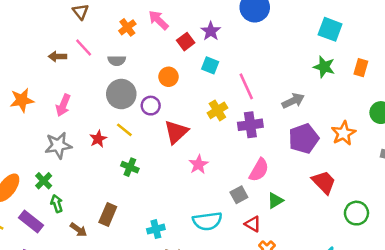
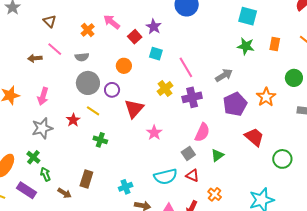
red triangle: (253, 224) -> (192, 175), moved

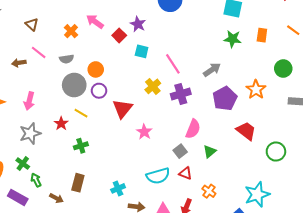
orange circle: (124, 66) -> (96, 69), moved
green cross: (100, 140) -> (81, 146), moved, turned -32

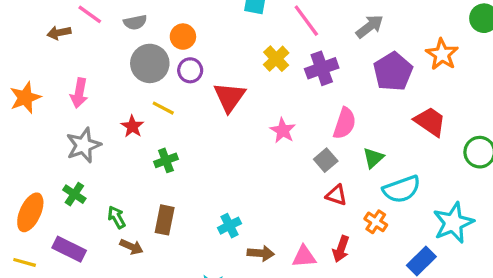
pink star: (144, 132) -> (283, 130), moved
cyan semicircle: (158, 176) -> (402, 189), moved
green arrow: (36, 180) -> (117, 217), moved

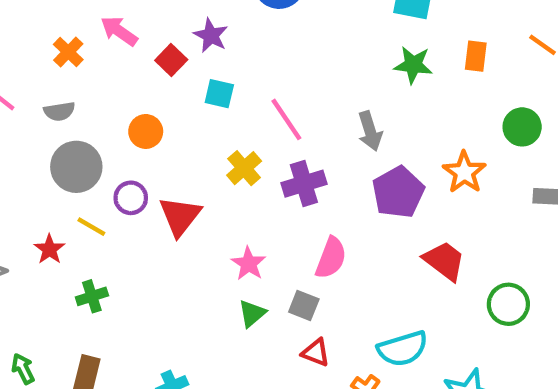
gray arrow: (370, 26) -> (370, 131), turned 108
orange circle: (183, 37) -> (146, 131), moved
purple circle: (190, 70) -> (131, 198), moved
green triangle: (373, 158) -> (252, 313), moved
gray square: (326, 160) -> (304, 306), turned -30

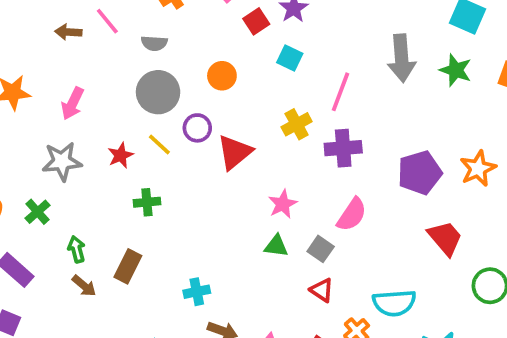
pink line: (286, 119) -> (341, 92), turned 42
gray arrow: (370, 131) -> (402, 58), moved, size x1.4
green triangle: (252, 313) -> (276, 246), turned 35

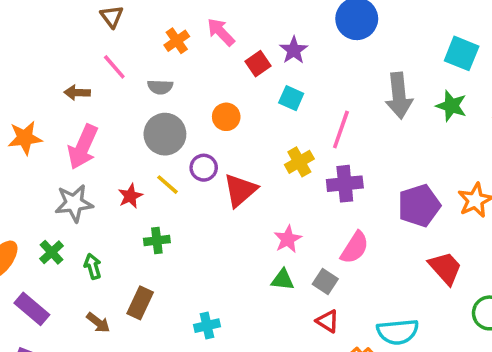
brown arrow: (68, 32) -> (77, 93), moved
pink arrow: (73, 103) -> (83, 147), size x1.4
green arrow: (77, 249) -> (93, 266), moved

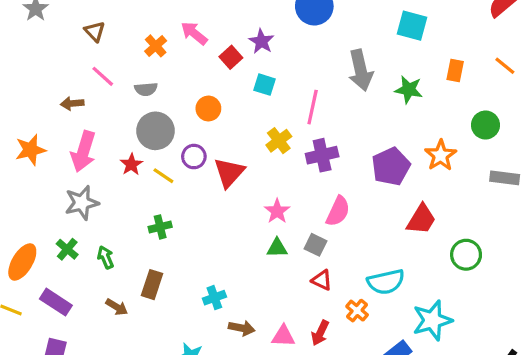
green star: (451, 106) -> (409, 90), moved
red star: (130, 196) -> (131, 164), moved
red trapezoid: (445, 268) -> (421, 219), turned 80

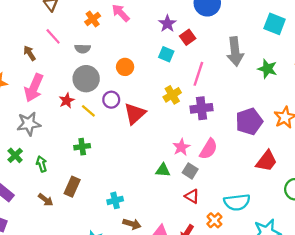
red square: (231, 57) -> (188, 37), moved
brown arrow: (72, 103) -> (30, 53), turned 56
pink star: (277, 211) -> (181, 147), moved

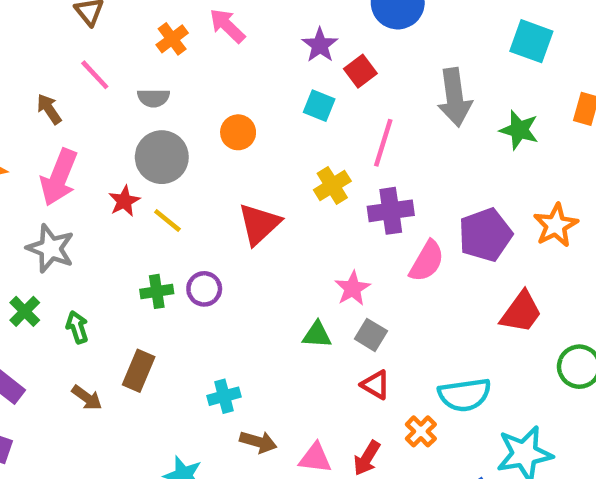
purple circle: (111, 100) -> (204, 289), moved
gray star: (29, 124) -> (50, 248), turned 30
pink semicircle: (208, 149) -> (427, 261), moved

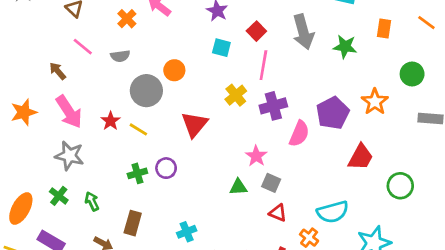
red square: (360, 71) -> (256, 31), moved
gray circle: (162, 157) -> (146, 91), moved
pink arrow: (59, 177) -> (69, 112), turned -48

